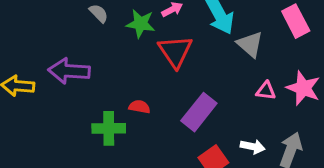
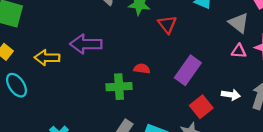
gray triangle: (250, 44) -> (239, 23), moved
red triangle: (175, 51) -> (167, 24), size x0.7

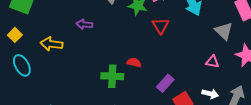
purple arrow: (86, 44) -> (84, 24), moved, size x0.6
pink triangle: (239, 51) -> (212, 62), moved
purple rectangle: (188, 70) -> (165, 83), moved, size x0.7

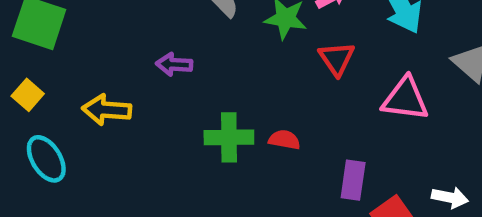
pink triangle: (212, 62) -> (405, 99), moved, size x1.6
green cross: (112, 76) -> (229, 137), moved
purple rectangle: (165, 83) -> (353, 180), turned -30

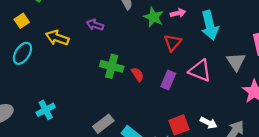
red semicircle: (284, 140) -> (138, 74), turned 32
cyan ellipse: (46, 159) -> (22, 53), turned 50
purple rectangle: (353, 180) -> (168, 80), moved

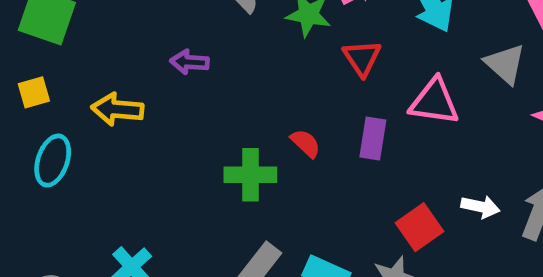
yellow square: (22, 21) -> (34, 92), turned 32
green cross: (112, 66) -> (250, 175), moved

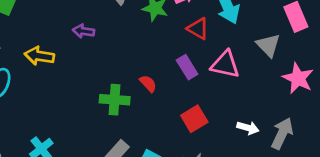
red triangle: (362, 58) -> (198, 29), moved, turned -30
purple rectangle: (373, 139) -> (187, 67), moved, turned -45
red square: (419, 227) -> (194, 119), moved

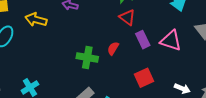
red triangle: (198, 29) -> (127, 17), moved
red semicircle: (148, 84) -> (113, 48), turned -112

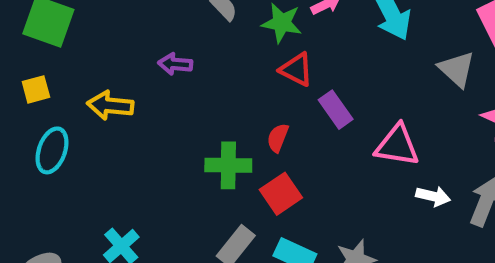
pink triangle: (171, 41) -> (397, 145), moved
red square: (144, 78) -> (281, 194), moved

